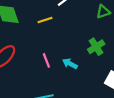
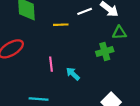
green cross: (96, 47) -> (105, 52), moved

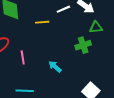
pink line: (51, 64) -> (23, 58), moved

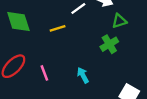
cyan arrow: (55, 67) -> (83, 75), turned 32

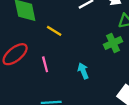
yellow line: (58, 28) -> (54, 31), moved, turned 42

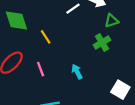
yellow line: (54, 31) -> (46, 37), turned 32

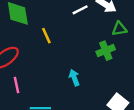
pink line: (41, 69) -> (17, 85), moved

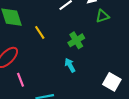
green cross: (106, 51) -> (76, 40), moved

